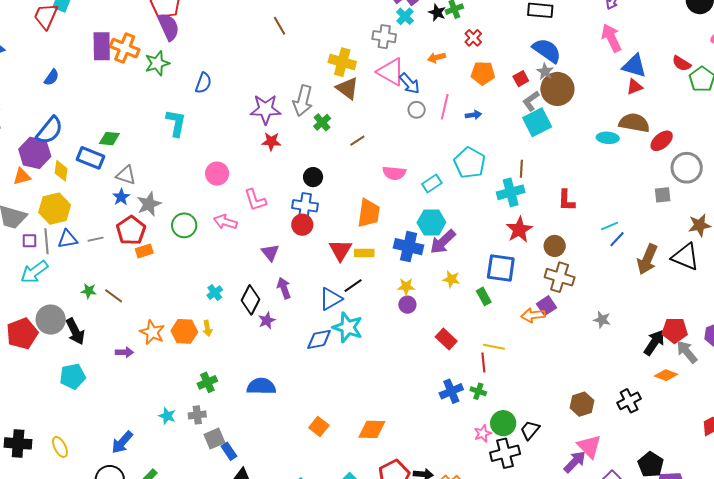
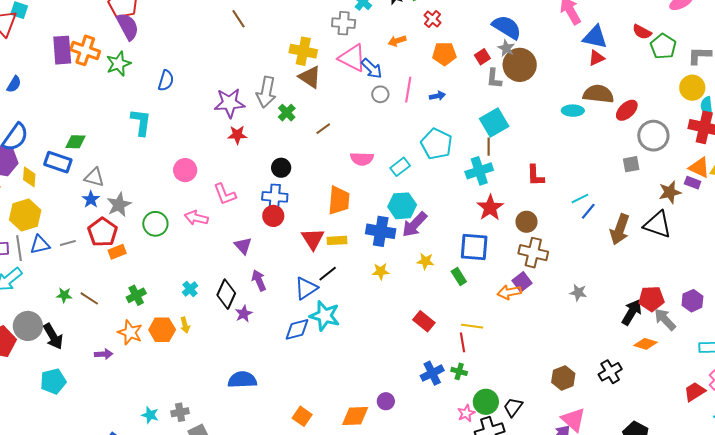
gray L-shape: (531, 101) -> (494, 79), turned -45
cyan square: (537, 122) -> (494, 123), moved
purple circle: (407, 305) -> (386, 401), moved
green cross: (207, 382) -> (136, 295), moved

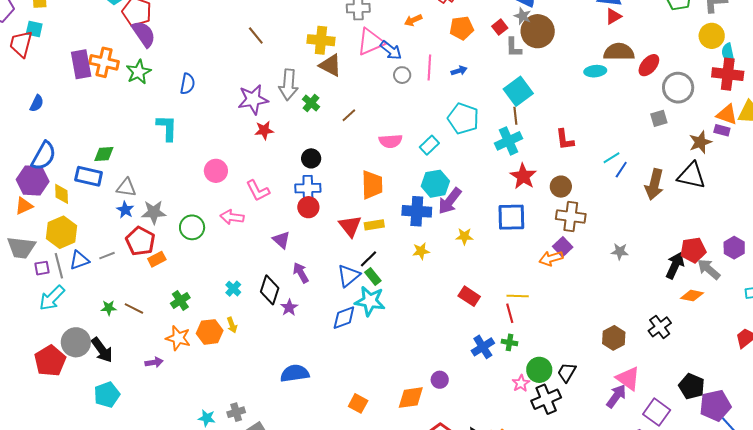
brown line: (238, 19) -> (256, 36), moved
pink triangle: (352, 58) -> (371, 42), turned -44
gray star: (119, 205) -> (154, 212), turned 30
green rectangle: (459, 276) -> (373, 276), moved

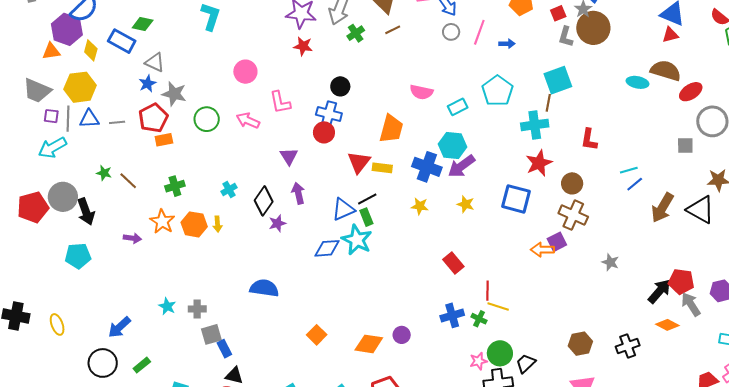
brown line: (349, 115) -> (393, 30), moved
yellow line: (518, 296) -> (498, 306), moved

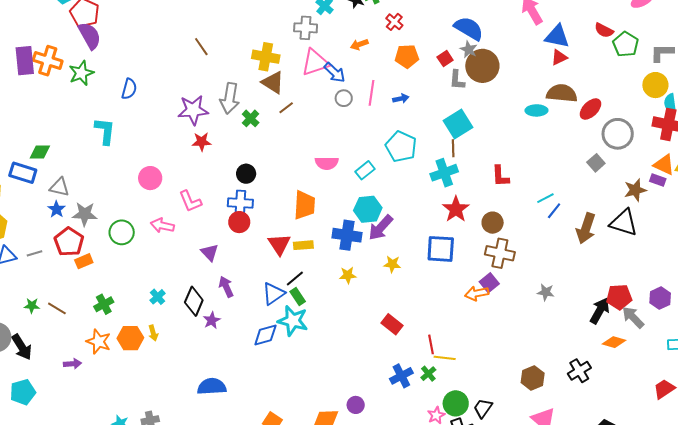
gray square: (685, 146) -> (596, 163), turned -30
green cross: (479, 319) -> (428, 374), turned 35

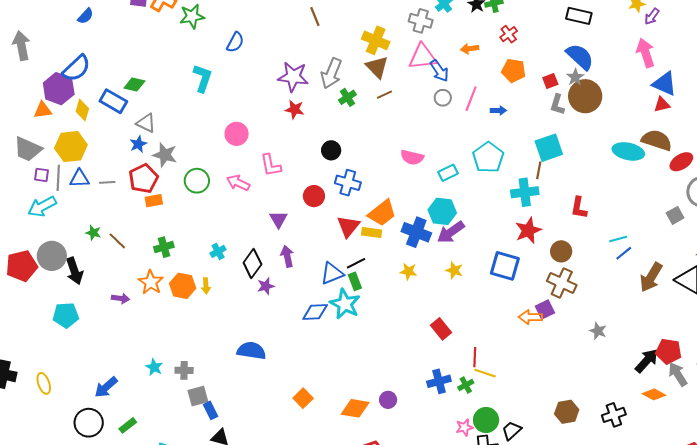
cyan ellipse: (536, 110) -> (628, 151), size x1.4
blue cross: (240, 203) -> (348, 183), moved
orange trapezoid: (305, 205) -> (382, 213), moved, turned 36

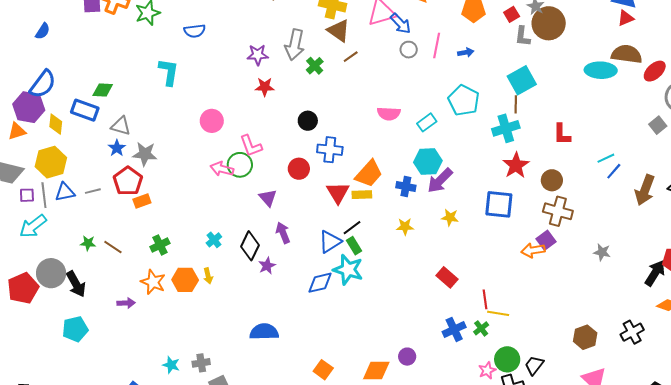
blue semicircle: (235, 42) -> (195, 31), turned 65
purple star: (293, 77) -> (258, 55), size x0.7
green circle: (197, 181) -> (240, 165), moved
blue cross: (416, 232) -> (406, 187), size x0.7

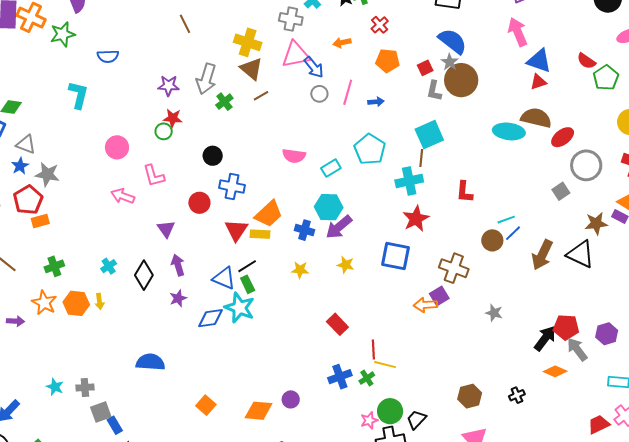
green circle: (240, 165) -> (164, 131), moved, size x0.7
brown circle: (552, 180) -> (492, 240), moved
blue triangle: (330, 242) -> (224, 278), turned 50
purple star: (267, 266) -> (178, 298), moved
black cross: (632, 332) -> (517, 395), size x0.7

